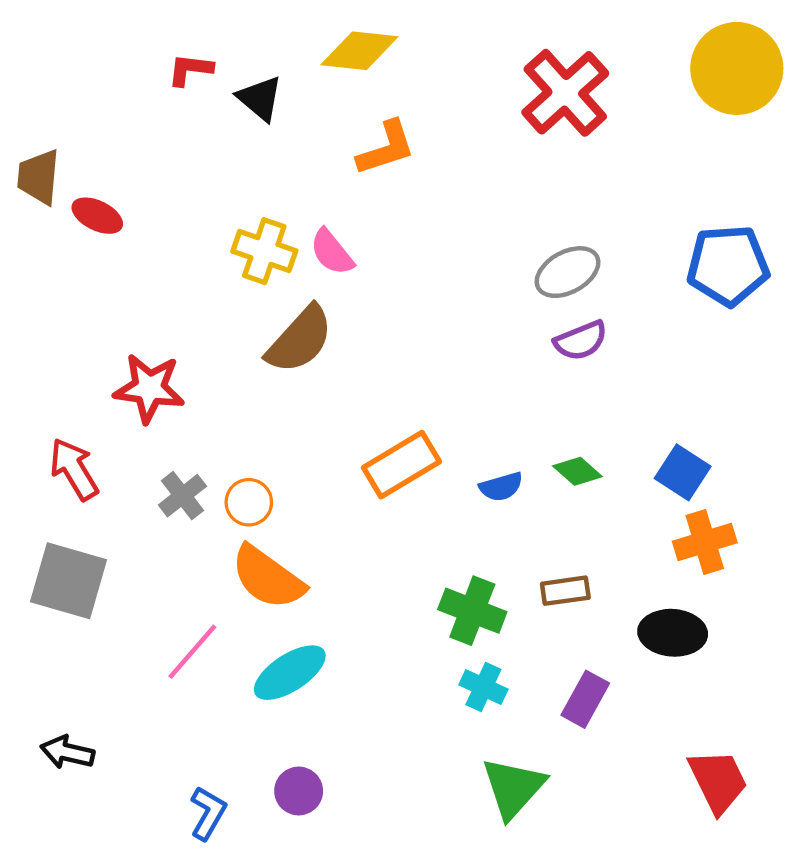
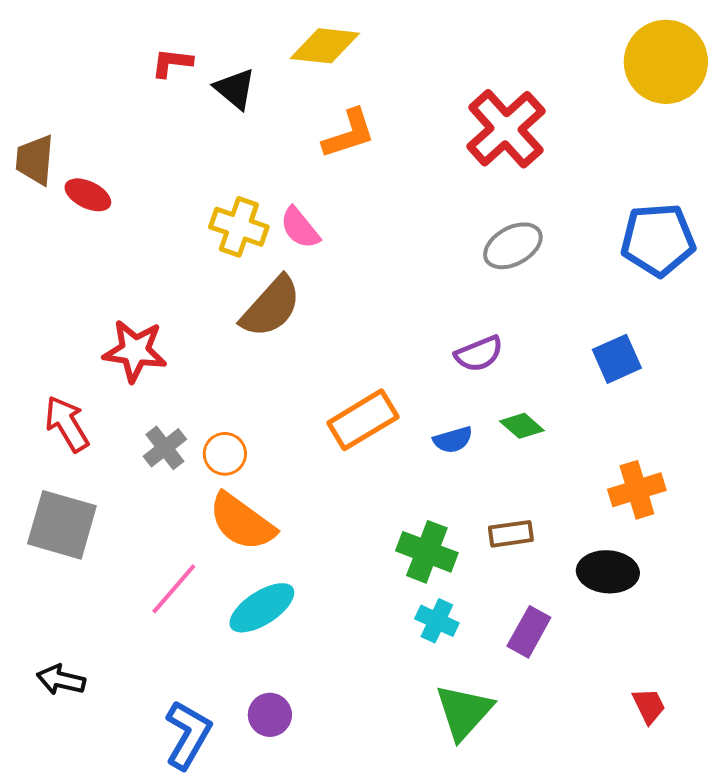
red cross: (565, 93) -> (506, 129), moved
purple semicircle: (581, 341) -> (479, 354), moved
blue square: (683, 472) -> (617, 359), moved, turned 33
red trapezoid: (718, 781) -> (649, 706), size x0.6
blue L-shape: (208, 813) -> (188, 735), size x1.4

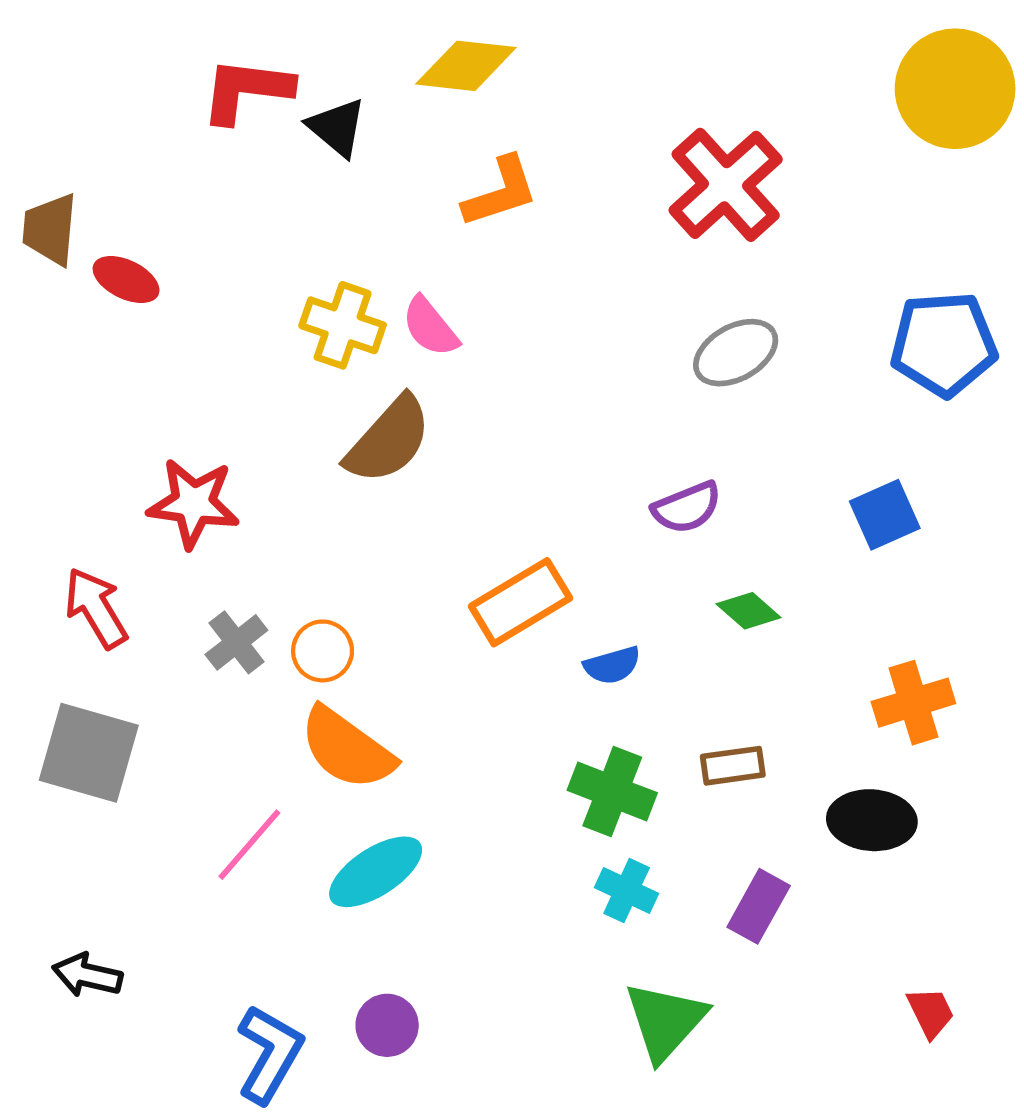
red L-shape: (172, 63) -> (247, 90), size x1.6
blue semicircle: (453, 440) -> (612, 665), moved

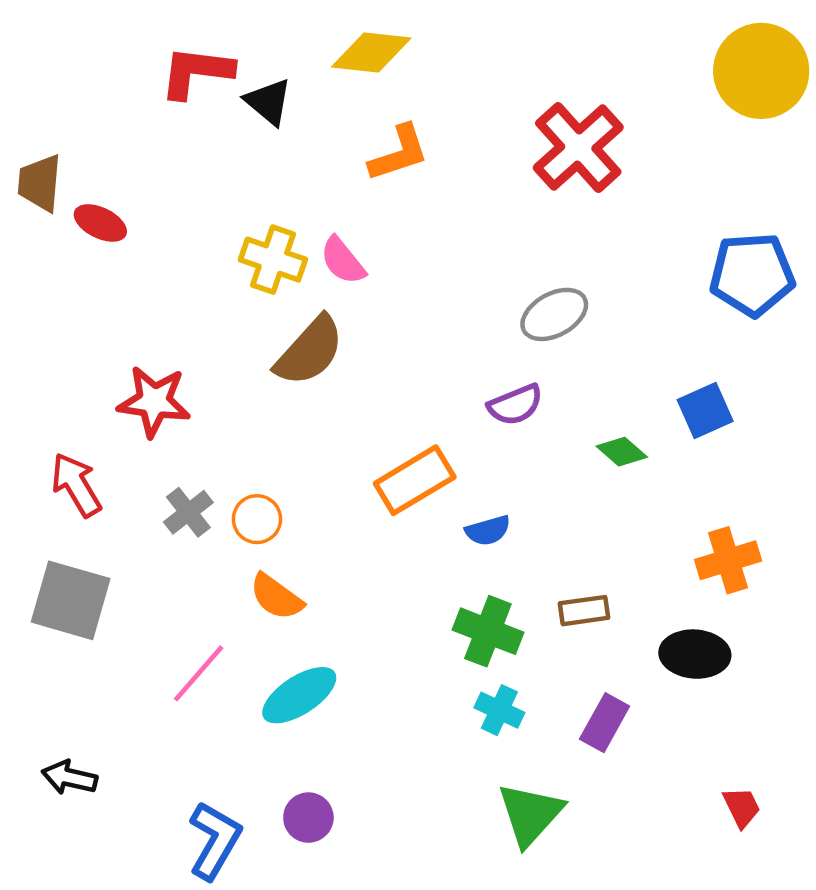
gray ellipse: (736, 353) -> (554, 314), moved
purple semicircle: (687, 508) -> (515, 405), moved
green diamond: (749, 611) -> (622, 452), moved
orange semicircle: (347, 748) -> (276, 597), size x0.7

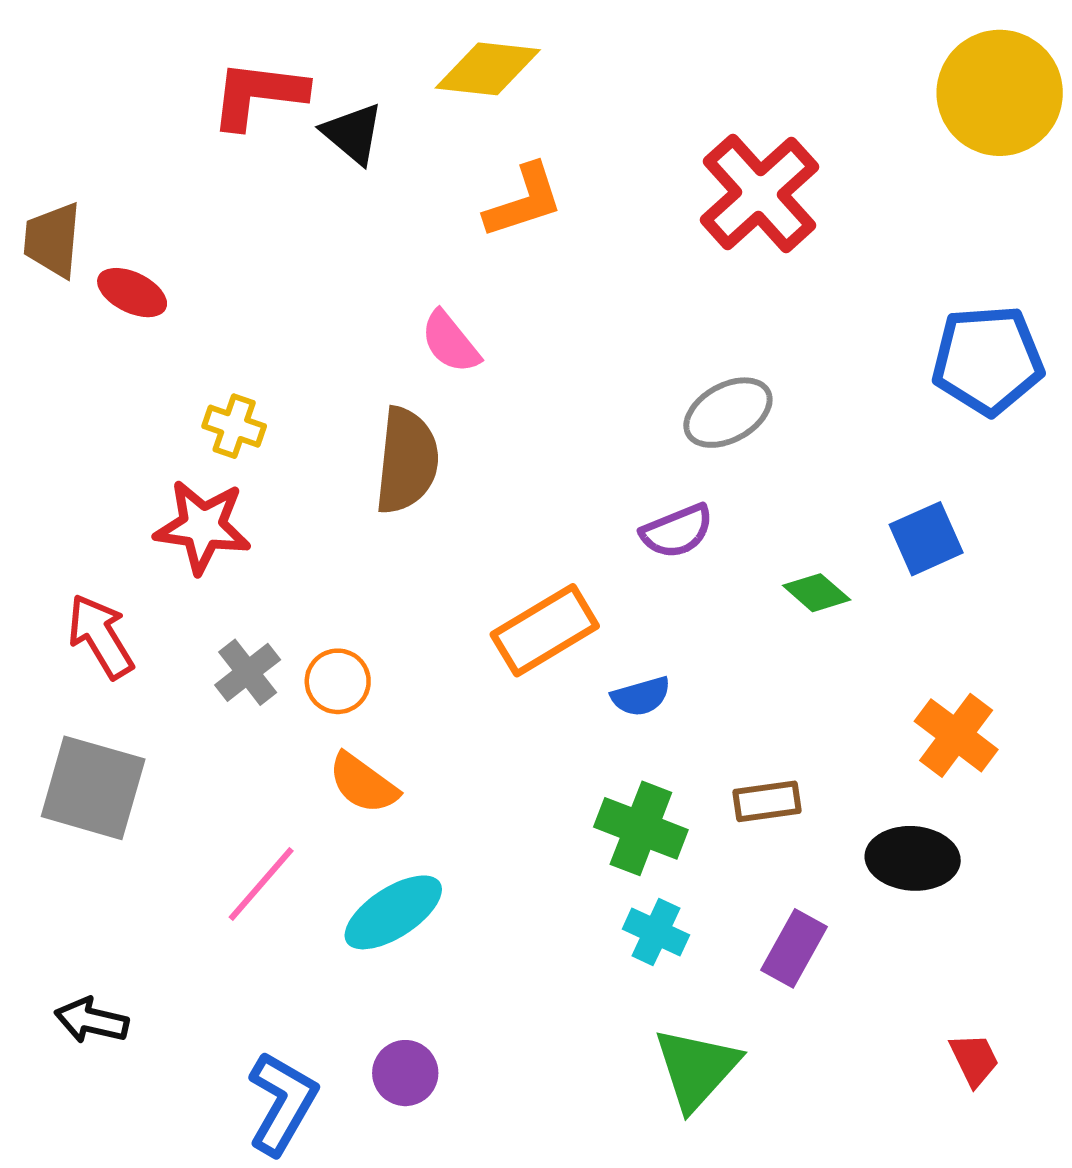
yellow cross: (273, 260) -> (234, 426), moved, size x0.7
brown semicircle: (310, 351) -> (407, 461), turned -36
orange cross: (728, 560) -> (956, 735), turned -36

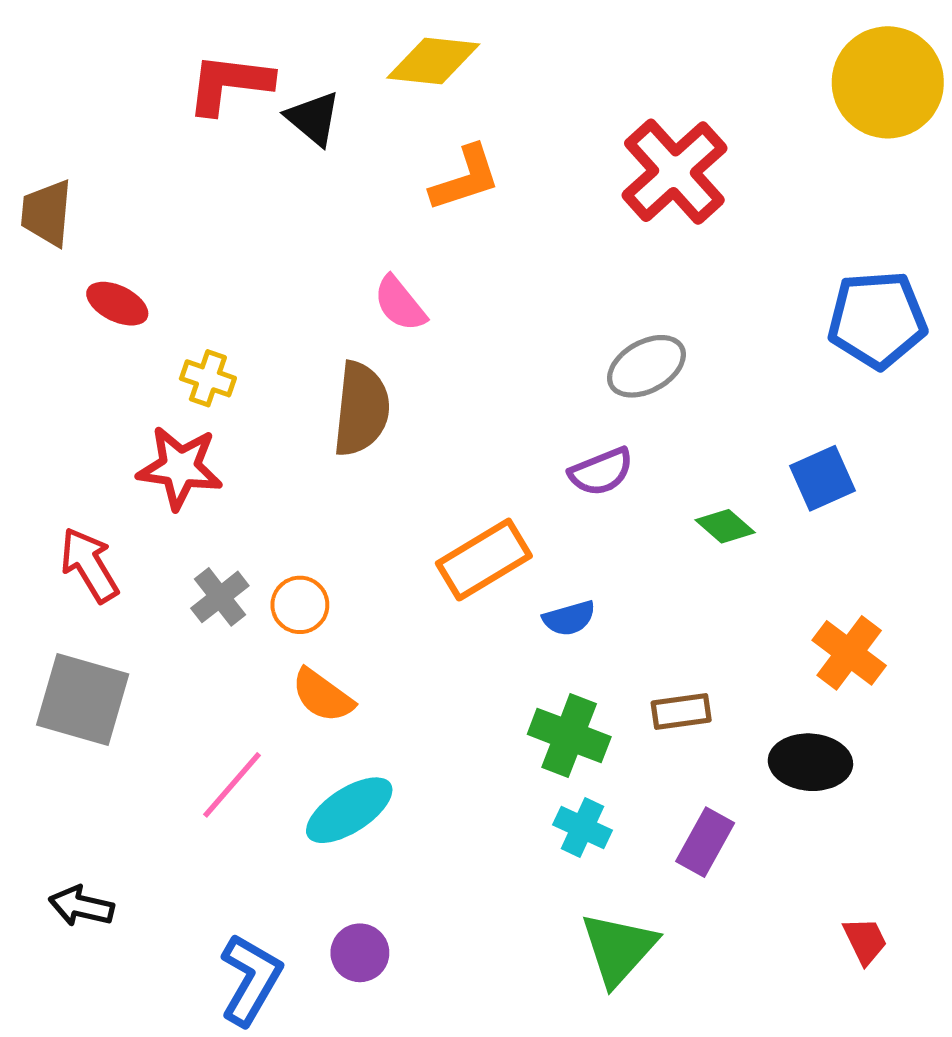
red ellipse: (132, 293) -> (117, 304), moved

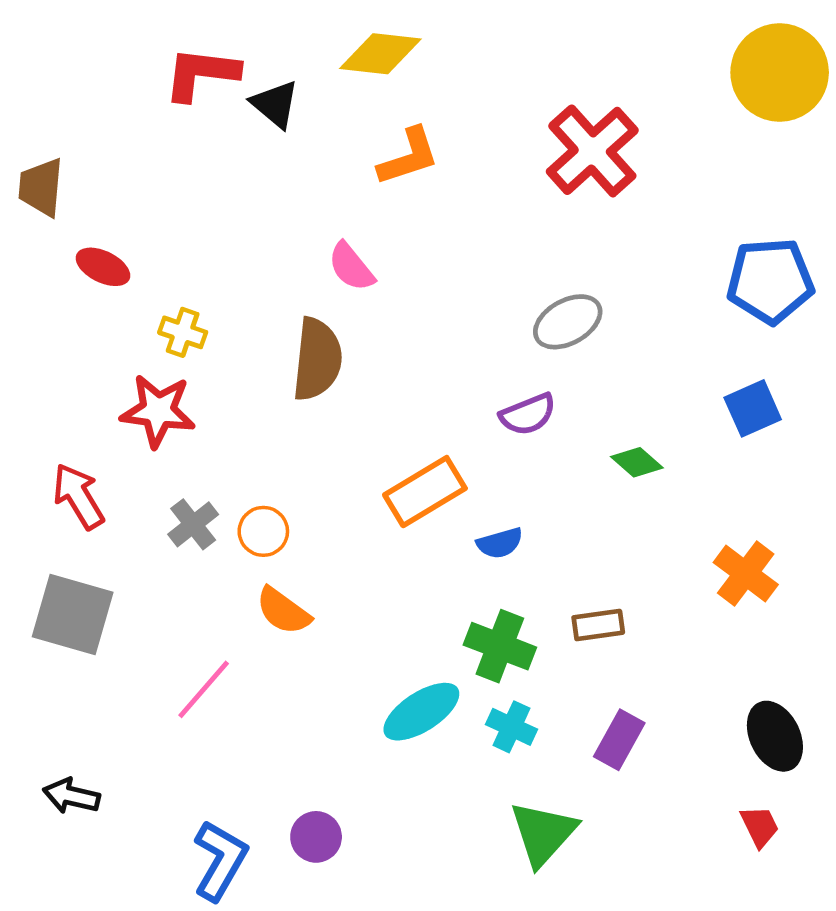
blue square: (822, 478) -> (753, 408), moved
black ellipse: (810, 762) -> (775, 736), moved, turned 60
cyan ellipse: (349, 810) -> (421, 712), moved

